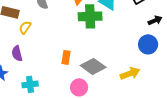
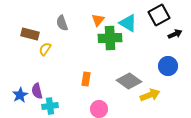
black arrow: (155, 20) -> (175, 34), moved
purple semicircle: (17, 53) -> (37, 91), moved
gray diamond: (93, 66) -> (129, 81), moved

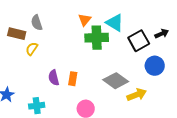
black square: (159, 15) -> (139, 41), moved
gray semicircle: (62, 23) -> (37, 23), moved
purple semicircle: (37, 91) -> (54, 78), moved

